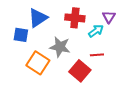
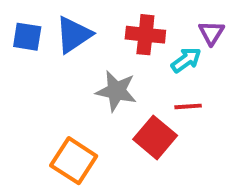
blue square: (21, 35) -> (27, 37), moved
orange square: (38, 63) -> (74, 161), moved

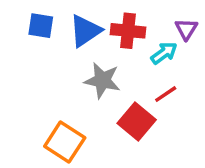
blue triangle: (74, 35) -> (85, 31), moved
blue square: (27, 37) -> (41, 26), moved
red line: (188, 106) -> (166, 94), turned -30

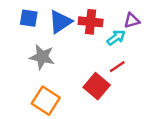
purple triangle: (186, 29) -> (132, 21), turned 42
gray star: (102, 80) -> (42, 57), moved

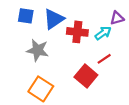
red cross: (91, 22) -> (77, 32), moved

